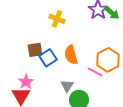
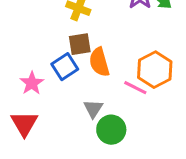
brown square: (35, 50) -> (80, 44), moved
pink star: (26, 82) -> (32, 83), moved

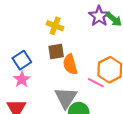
blue square: (65, 67) -> (22, 60), moved
gray triangle: (93, 109) -> (66, 98), size x1.6

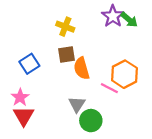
pink star: (22, 79) -> (20, 97), moved
gray triangle: (66, 98) -> (77, 104), size x0.7

